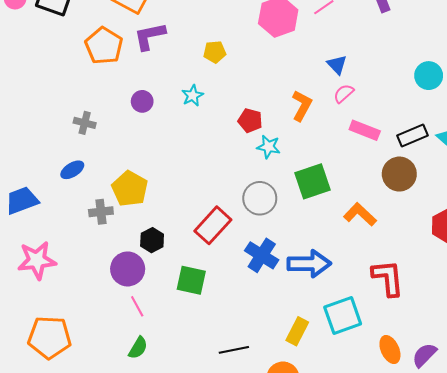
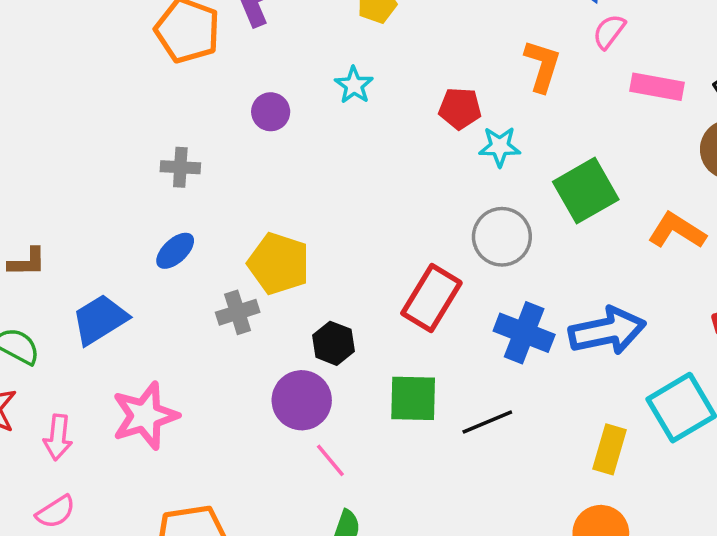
black line: (234, 350) -> (487, 422), moved

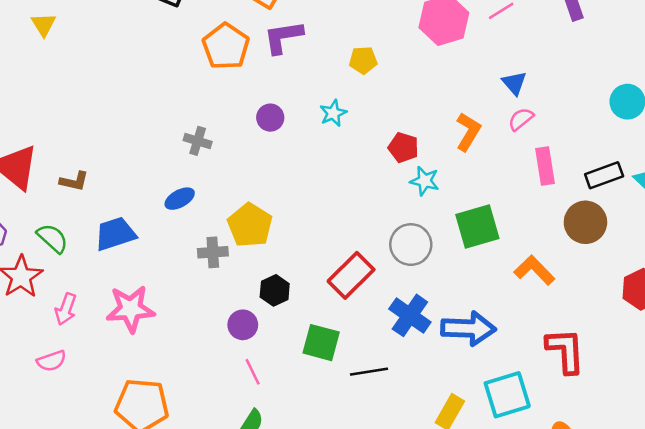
pink rectangle: (657, 87) -> (545, 166), turned 57
purple circle: (302, 400) -> (243, 325), size x0.7

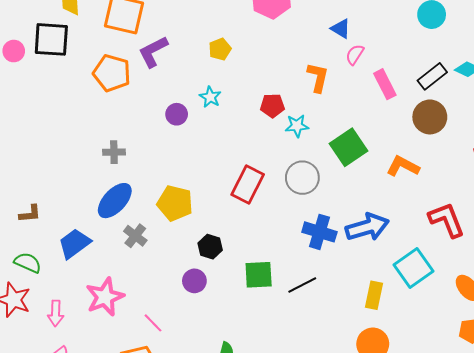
purple circle: (270, 118) -> (177, 114), moved
blue ellipse: (180, 199) -> (115, 201), size x1.6
gray cross: (213, 252) -> (135, 236), moved, turned -30
red rectangle: (351, 275) -> (248, 184), moved
pink line: (253, 372) -> (153, 323), moved

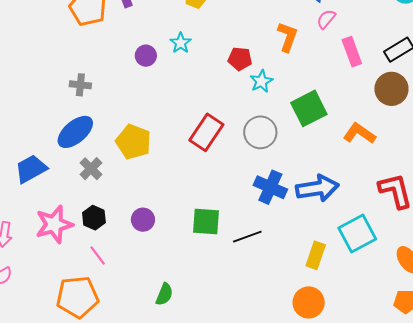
cyan star: (297, 126) -> (261, 81), turned -30
black hexagon: (210, 247) -> (94, 218), moved

